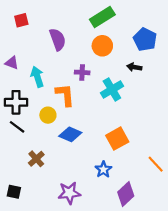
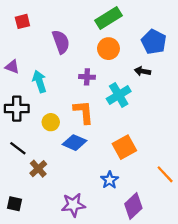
orange L-shape: (65, 95) -> (84, 112), moved
black line: (17, 127) -> (18, 148), moved

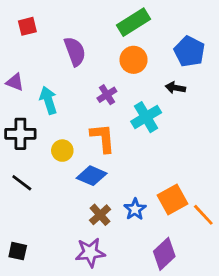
purple cross: (87, 77) -> (107, 95), turned -35
orange square: (124, 147) -> (173, 199), moved
brown cross: (38, 169) -> (100, 215), moved
blue star: (110, 180) -> (135, 209), moved

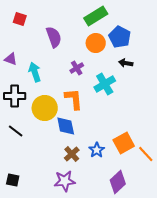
red square: (27, 26) -> (20, 19), turned 32
blue pentagon: (189, 51) -> (120, 37), moved
yellow circle: (62, 151) -> (45, 108), size x1.6
blue diamond: (92, 176) -> (66, 126), turned 55

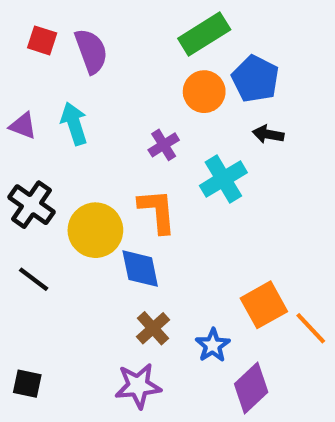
purple semicircle: (54, 37) -> (91, 51), moved
cyan arrow: (35, 72) -> (74, 124), moved
black cross: (15, 96) -> (31, 205), turned 35
blue star: (97, 150) -> (213, 345), moved

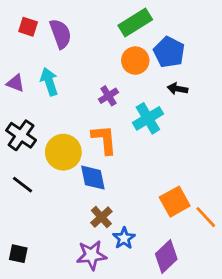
blue star: (213, 345) -> (124, 238), moved

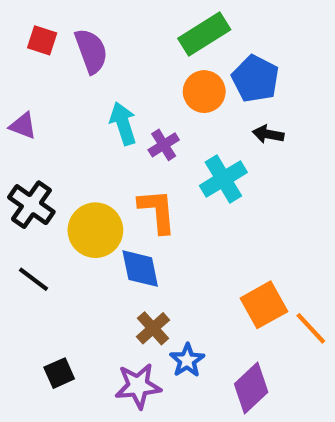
cyan arrow: (49, 82) -> (123, 124), moved
black square: (18, 254) -> (59, 373), moved, turned -36

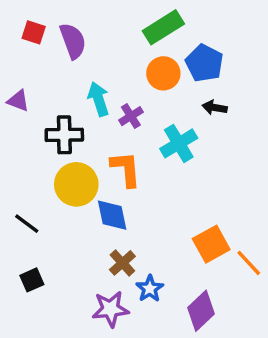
black cross: (31, 205) -> (64, 135), moved, turned -36
black square: (59, 373) -> (32, 280), moved

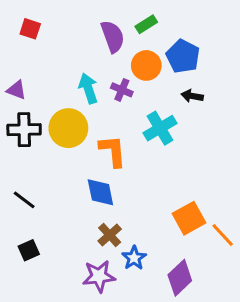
green rectangle: (163, 27) -> (146, 24), size x0.6
purple semicircle: (73, 41) -> (113, 36), moved
purple cross: (131, 116) -> (122, 90), moved, turned -35
black cross: (64, 135) -> (24, 130), moved
yellow circle: (76, 184) -> (68, 128), moved

